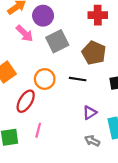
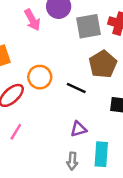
gray square: (57, 41) -> (88, 26), moved
gray arrow: (92, 141) -> (72, 161), turned -128

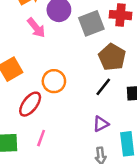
black line: (76, 88) -> (103, 87), moved, turned -66

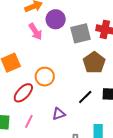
black line: (103, 87) -> (85, 97), moved
purple triangle: (101, 124) -> (59, 114), moved

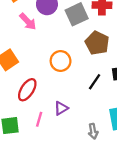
orange circle: (45, 77) -> (61, 61), moved
purple triangle: (59, 114) -> (61, 108), moved

